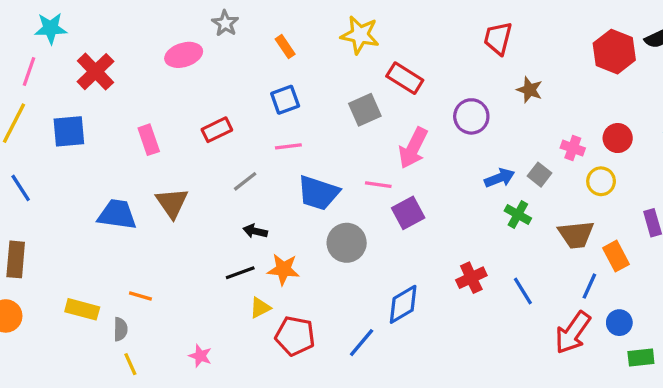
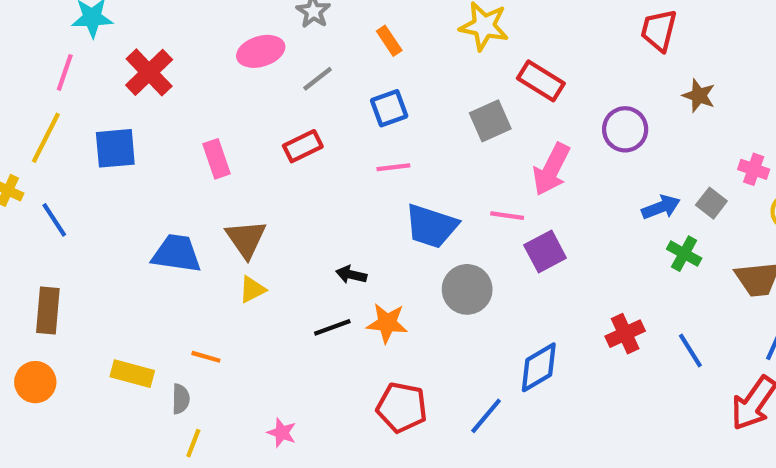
gray line: (245, 181) -> (318, 79), moved
yellow triangle: (260, 308) -> (252, 289), moved
yellow line: (130, 364) -> (193, 443), turned 45

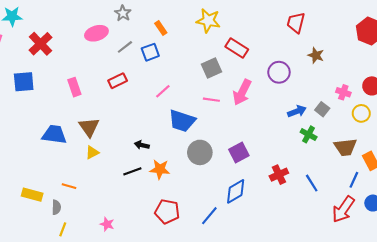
blue square: (389, 108) -> (150, 52), moved
pink line: (393, 167) -> (163, 91), turned -35
pink line: (507, 216) -> (211, 100), moved
purple square: (545, 251) -> (239, 152), moved

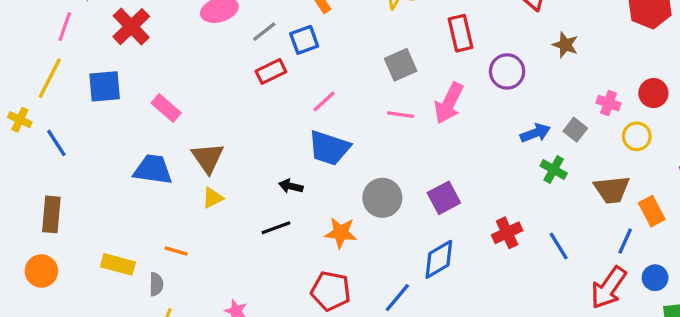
red rectangle: (237, 48) -> (461, 33), moved, turned 45
red rectangle: (118, 81) -> (271, 71), moved
pink rectangle: (74, 87) -> (166, 108), moved, turned -30
blue trapezoid: (182, 121) -> (329, 148), moved
orange star: (160, 169) -> (341, 233), moved

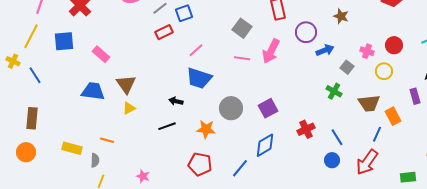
gray square: (401, 65) -> (242, 28), turned -30
blue arrow: (535, 133) -> (325, 50), moved
blue circle: (655, 278) -> (332, 160), moved

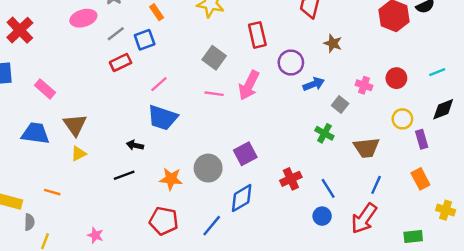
yellow circle: (384, 71) -> (402, 119), moved
gray circle: (231, 108) -> (208, 168), moved
orange rectangle: (393, 116) -> (420, 179), moved
gray semicircle: (95, 160) -> (29, 222), moved

